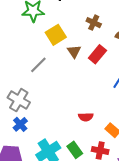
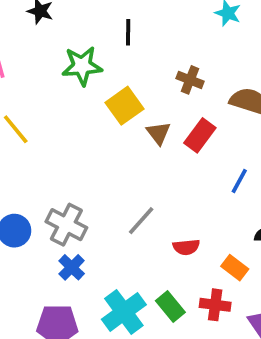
gray line: (38, 65) -> (141, 221), moved

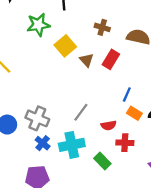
blue line: (239, 181) -> (127, 95), moved
orange rectangle: (235, 268) -> (134, 113), moved
red cross: (215, 305) -> (125, 143), moved
cyan cross: (124, 312) -> (72, 145), moved, turned 30

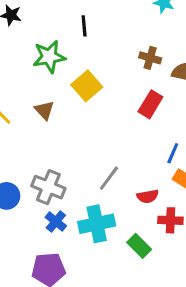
brown cross: (102, 27) -> (150, 58), moved
brown triangle: (87, 60) -> (44, 110), moved

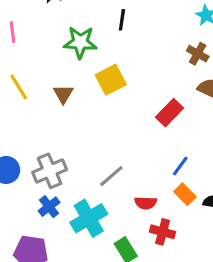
brown cross: (150, 58) -> (198, 54), moved
gray cross: (48, 187) -> (50, 171), turned 32
cyan cross: (97, 224) -> (89, 218), turned -32

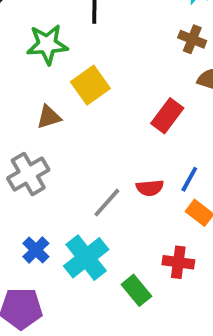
brown triangle: (63, 94) -> (49, 117), moved, turned 50
gray cross: (50, 171) -> (28, 174), moved
red semicircle: (146, 203) -> (150, 188), moved

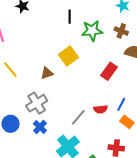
green star: (47, 44) -> (92, 31), moved
blue cross: (36, 250) -> (40, 127), moved

